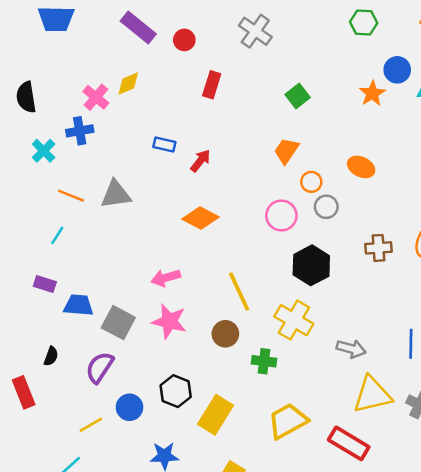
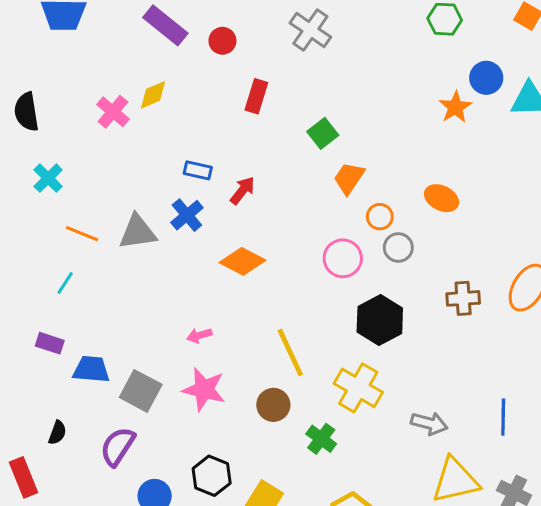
green square: (298, 96) -> (323, 133), moved
blue cross: (80, 131) -> (187, 215), moved, turned -30
pink arrow: (166, 278) -> (199, 335), size x0.7
green cross: (264, 361) -> (321, 439), turned 30

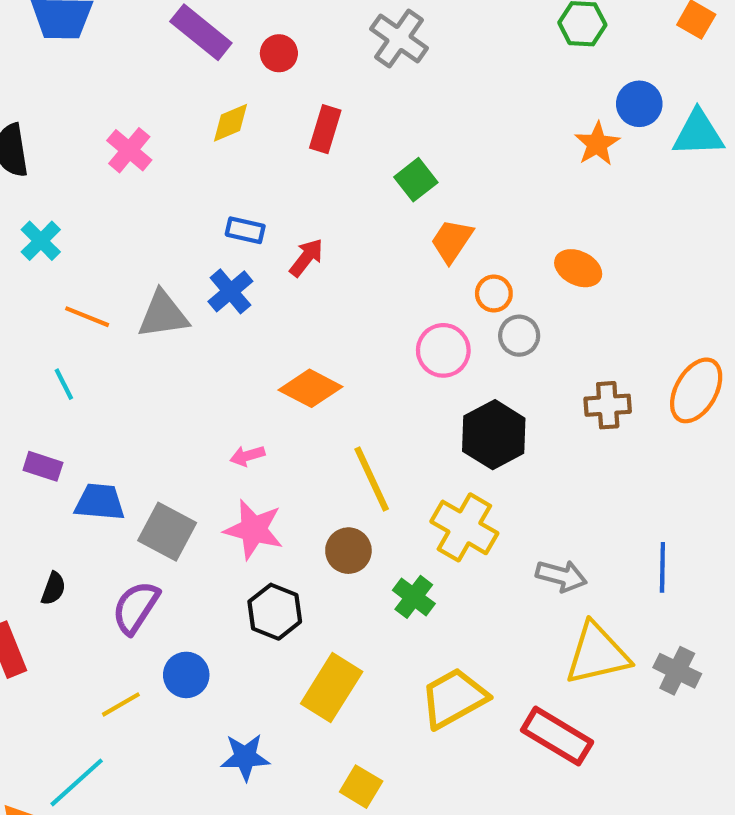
yellow diamond: (153, 95) -> (230, 123), moved
orange diamond: (242, 261) -> (311, 388), moved
cyan line: (65, 283) -> (64, 384), turned -60
black hexagon: (212, 476) -> (275, 612), moved

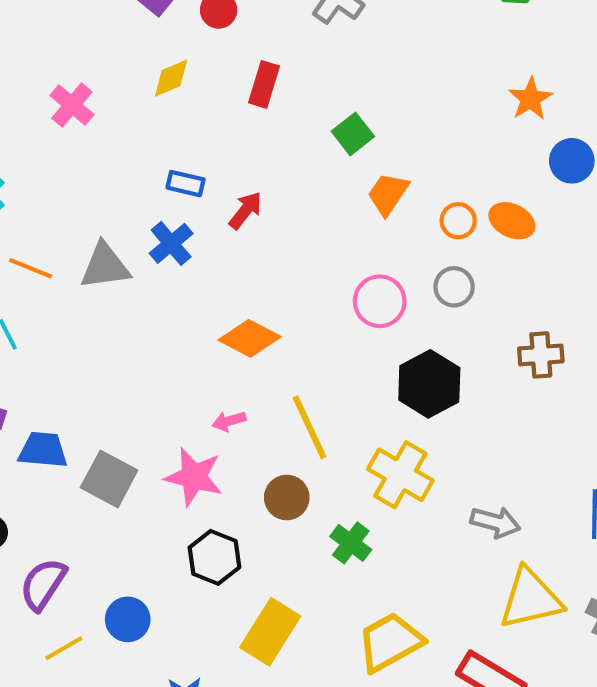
blue circle: (639, 104) -> (572, 161), moved
orange circle: (494, 293) -> (458, 221), moved
pink arrow: (247, 456) -> (229, 421), moved
purple semicircle: (136, 607) -> (43, 584), moved

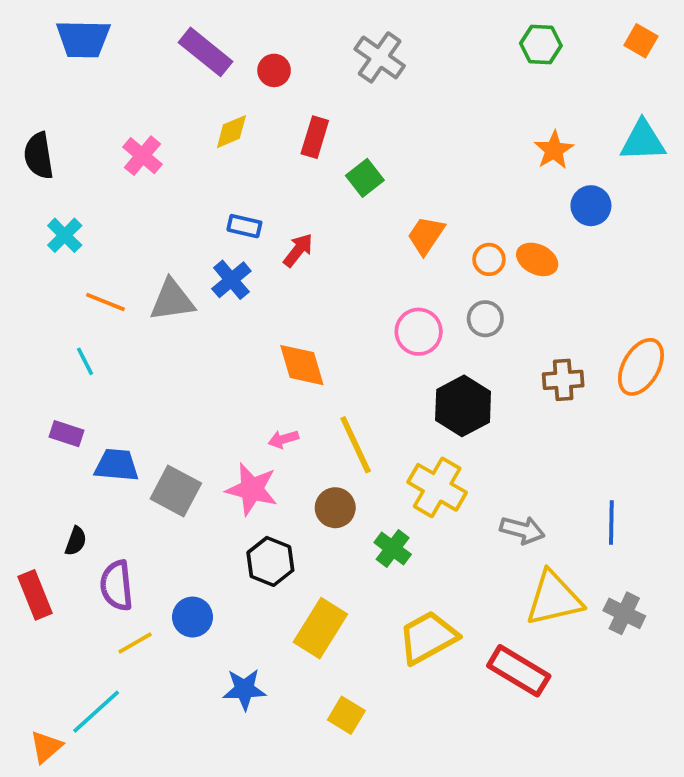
green square: (353, 134) -> (365, 178), moved
orange diamond: (250, 338) -> (302, 365), turned 46
purple semicircle: (43, 584) -> (117, 586), turned -39

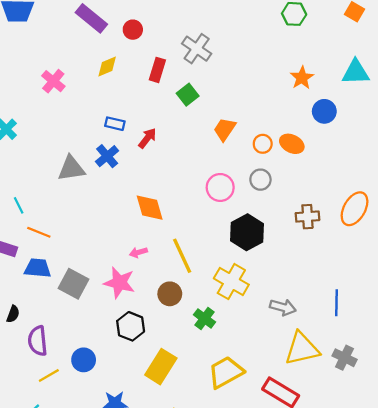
gray cross: (380, 57) -> (197, 49), moved
orange line: (105, 302) -> (39, 232), moved

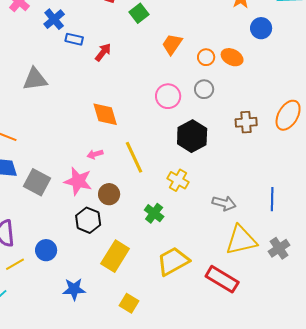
blue cross: (107, 156) -> (54, 19), moved
yellow cross: (231, 282) -> (178, 180), size x0.7
brown circle: (170, 294) -> (109, 194), moved
gray cross: (344, 358) -> (279, 248), turned 30

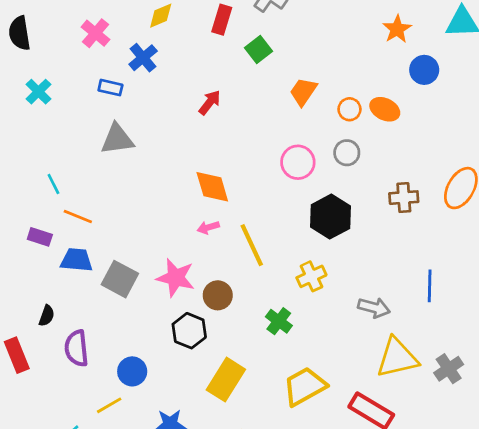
blue rectangle: (74, 39) -> (110, 88), moved
pink arrow: (95, 154) -> (208, 227), moved
yellow cross: (178, 180) -> (311, 276), turned 35
blue line: (272, 199) -> (430, 286), moved
yellow line: (15, 264) -> (109, 405), moved

